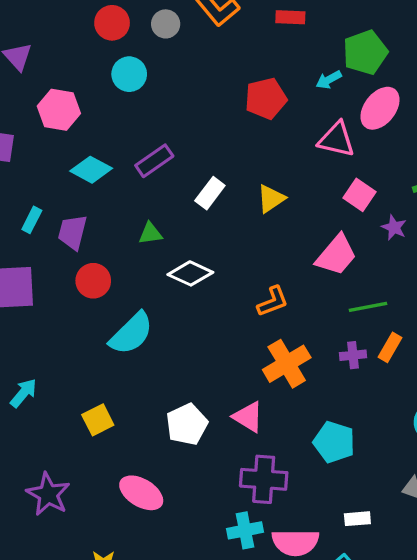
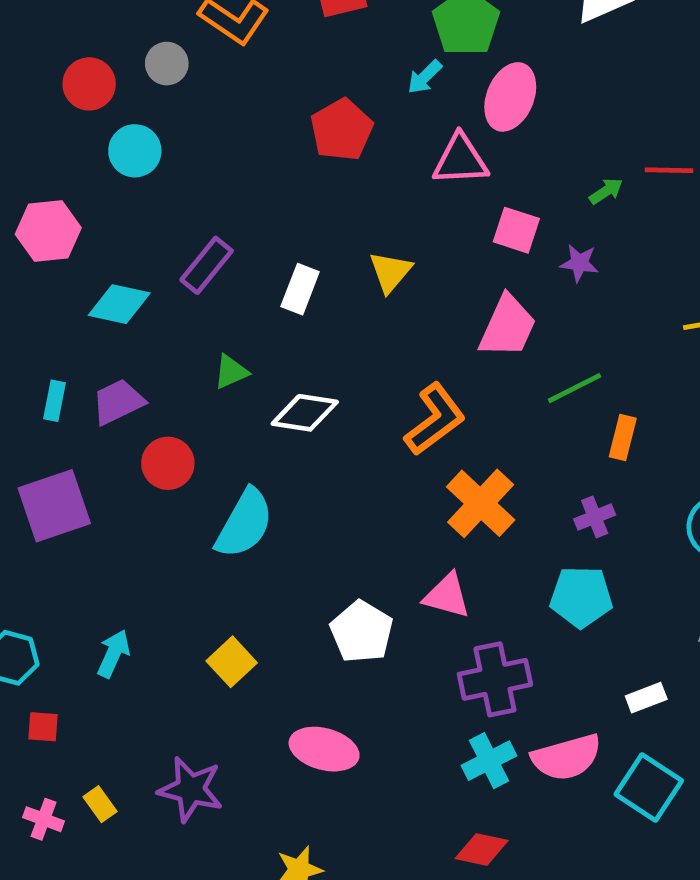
purple trapezoid: (72, 232) -> (118, 402), turned 66
orange L-shape: (273, 301) -> (435, 419), size x1.4
purple cross: (353, 355) -> (595, 517), moved

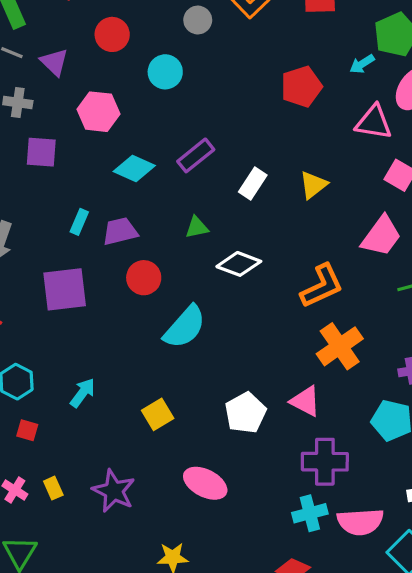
red circle: (89, 84) -> (112, 34), moved

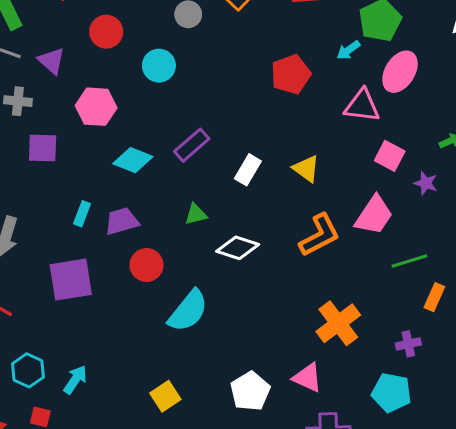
yellow triangle: (313, 185) -> (306, 169), turned -44
orange L-shape: (322, 286) -> (320, 235), moved
cyan arrow: (83, 393) -> (75, 380), moved

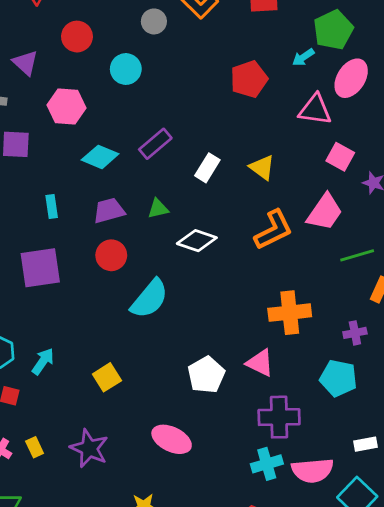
cyan rectangle: (82, 214) -> (52, 206), turned -30
purple trapezoid: (122, 221) -> (109, 211), moved
orange cross: (338, 323) -> (290, 313), turned 30
yellow square: (165, 396) -> (107, 377), moved

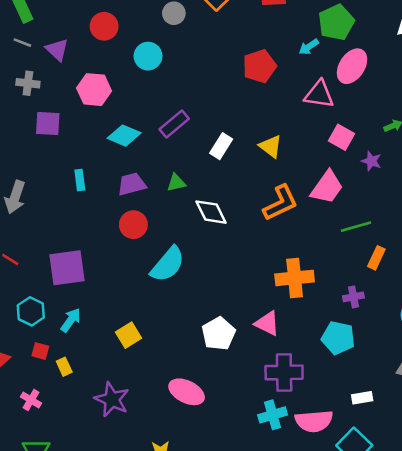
white diamond: (197, 241) -> (211, 212), turned 44
purple square: (40, 268) -> (67, 268), moved
yellow rectangle: (35, 447) -> (64, 367), moved

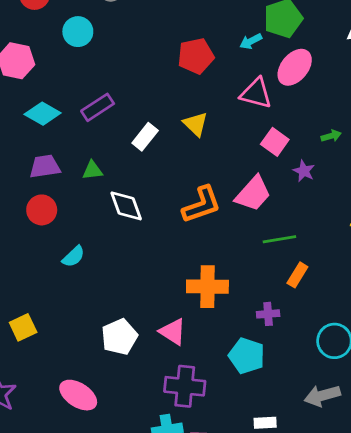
yellow triangle: (271, 146) -> (195, 124), moved
cyan semicircle: (168, 264) -> (73, 257), size x0.6

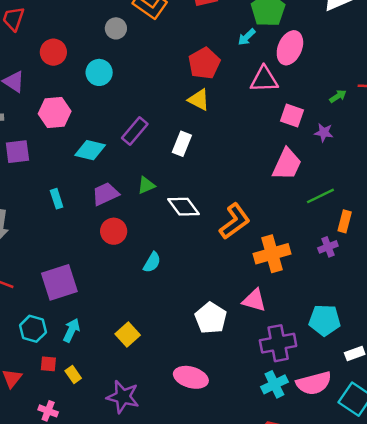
yellow triangle: (195, 124) -> (199, 100), moved
orange L-shape: (202, 205) -> (235, 221), moved
purple cross: (268, 314) -> (328, 247), moved
cyan pentagon: (247, 356) -> (325, 320), moved

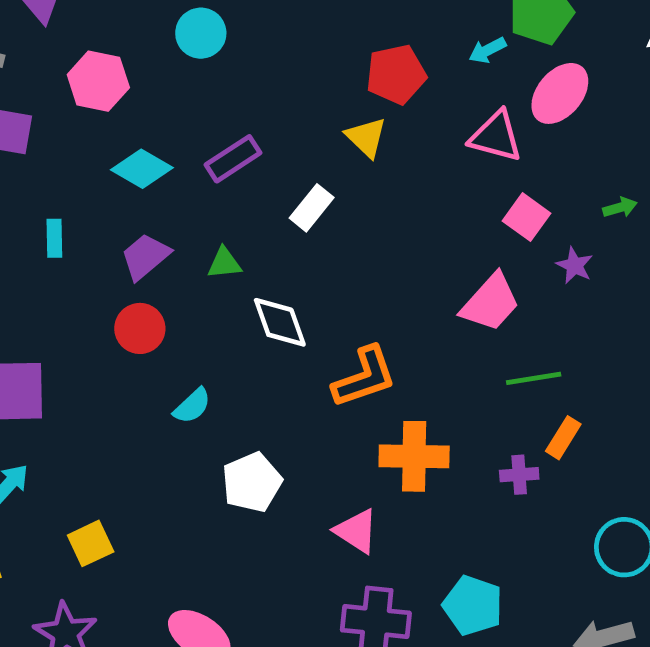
purple trapezoid: (105, 194) -> (145, 256), turned -32
white pentagon: (211, 318) -> (252, 482), moved
yellow square: (128, 334) -> (91, 543), moved

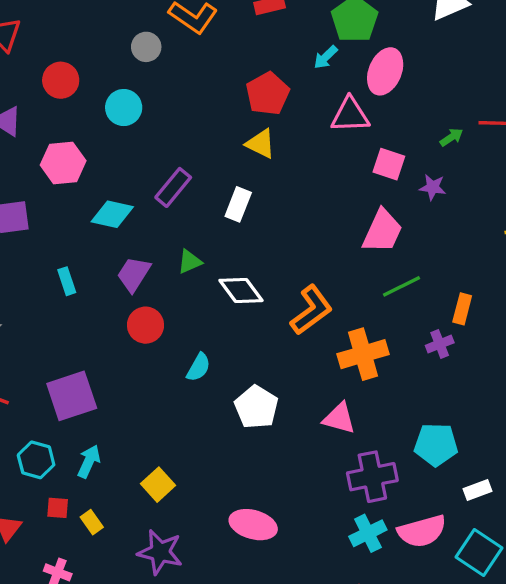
green line: (534, 378) -> (402, 286), moved

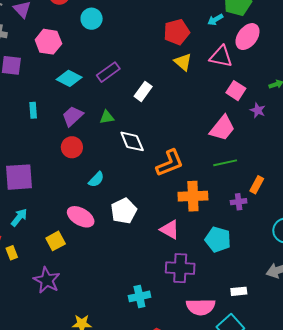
yellow triangle: (261, 144) -> (183, 62), moved
cyan pentagon: (436, 445) -> (218, 239), moved
pink ellipse: (253, 525) -> (81, 217), moved
cyan cross: (368, 533) -> (139, 296), moved

